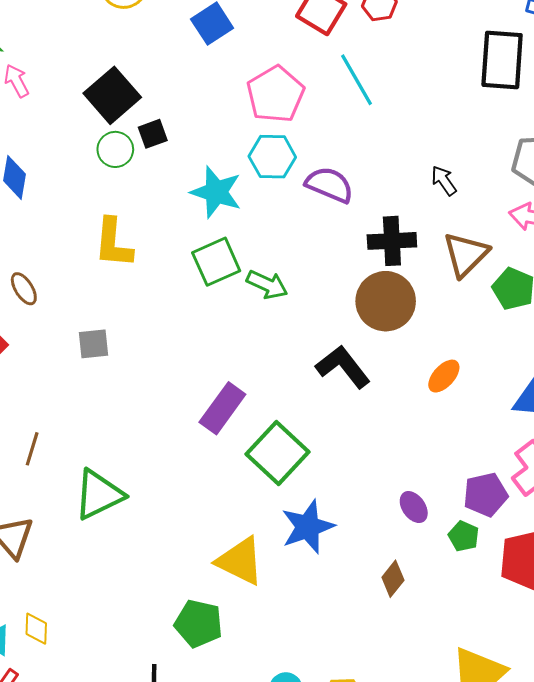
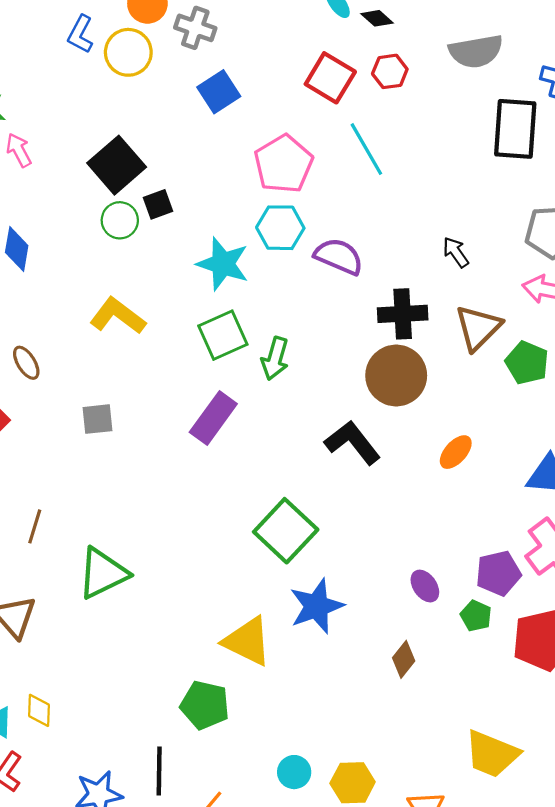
yellow L-shape: (113, 243) -> (118, 316), turned 122
green arrow: (267, 285) -> (275, 358), turned 81
purple rectangle: (222, 408) -> (213, 418), moved

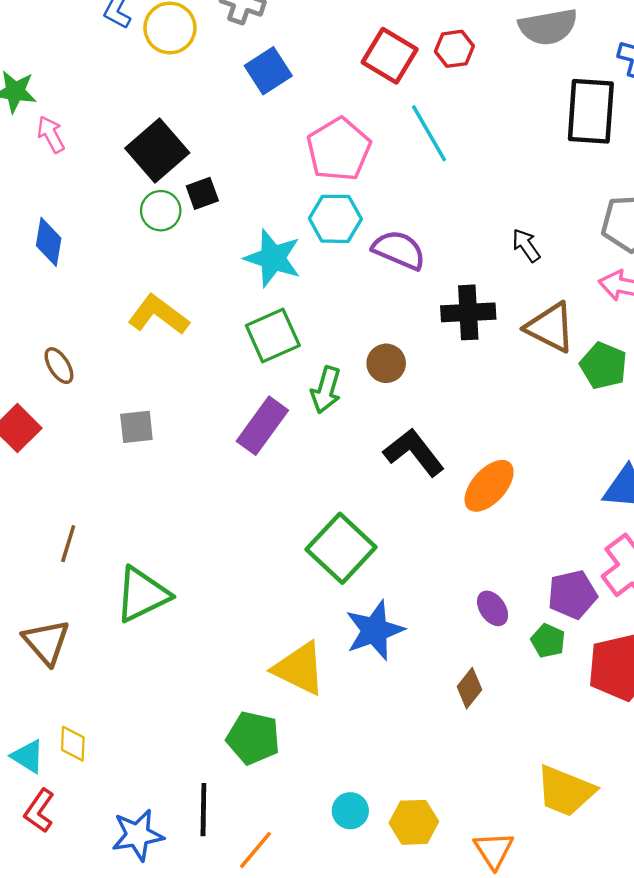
brown triangle: (478, 328) -> (550, 327), turned -48
green arrow: (275, 358) -> (326, 390), moved
brown circle: (396, 376) -> (386, 363), moved, size x0.6
orange ellipse: (456, 452) -> (489, 486), moved, size x1.4

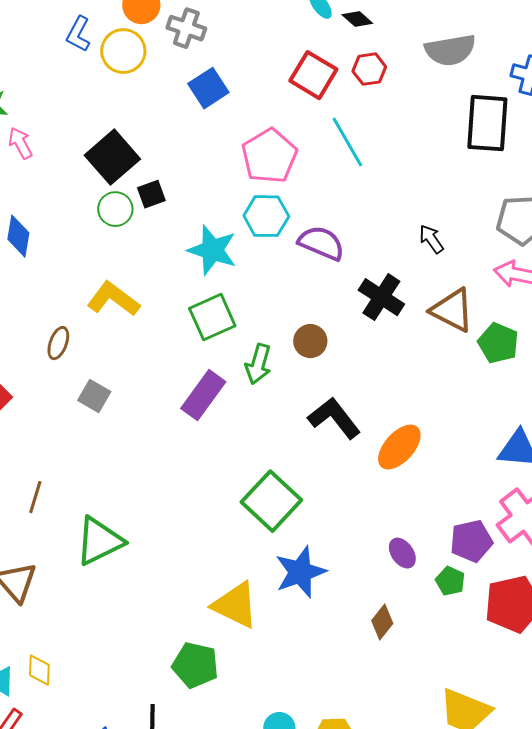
black cross: (468, 312) -> (381, 297), turned 36
brown ellipse: (59, 366) -> (58, 343), moved, turned 52
gray square: (136, 427) -> (94, 396), turned 36

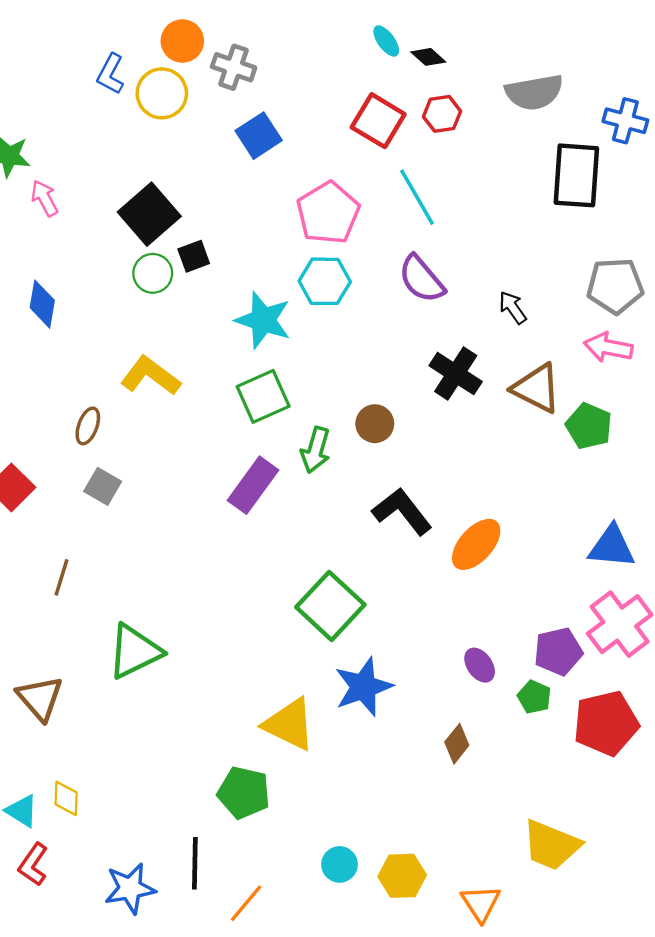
purple semicircle: (321, 243) -> (421, 279), moved, turned -153
gray square: (94, 396) -> (103, 486), moved
brown line: (35, 497) -> (62, 577), moved

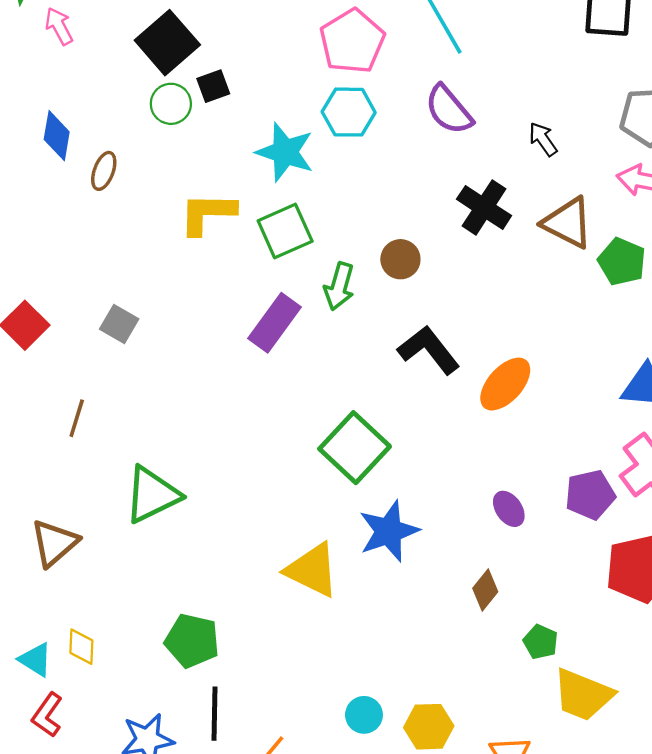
yellow L-shape: (150, 376) -> (207, 213), moved, turned -36
brown ellipse: (88, 426) -> (104, 171), moved
green pentagon: (534, 697) -> (541, 642), moved
brown triangle: (40, 698) -> (54, 543), turned 30
green pentagon: (244, 793) -> (192, 641), moved

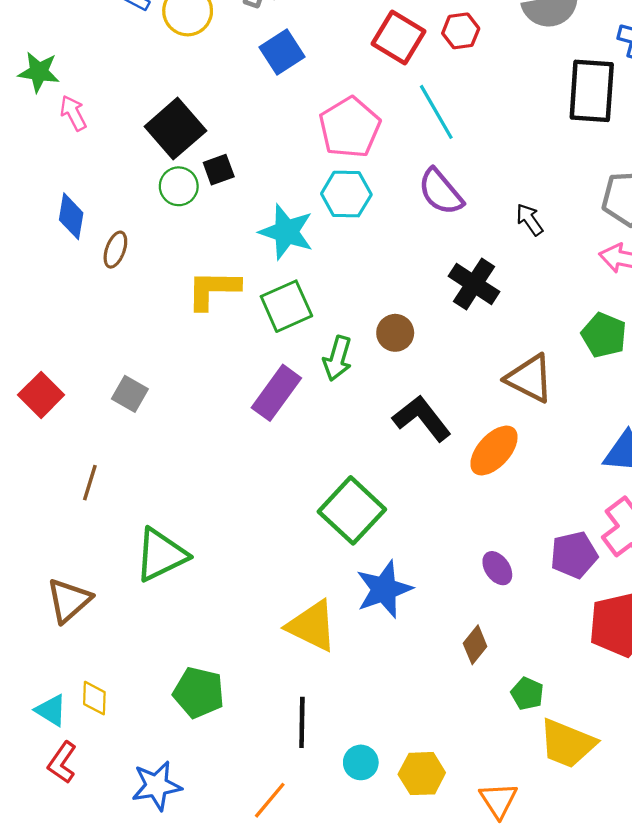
brown triangle: (568, 223) -> (530, 378), moved
black line: (214, 714) -> (302, 722), moved

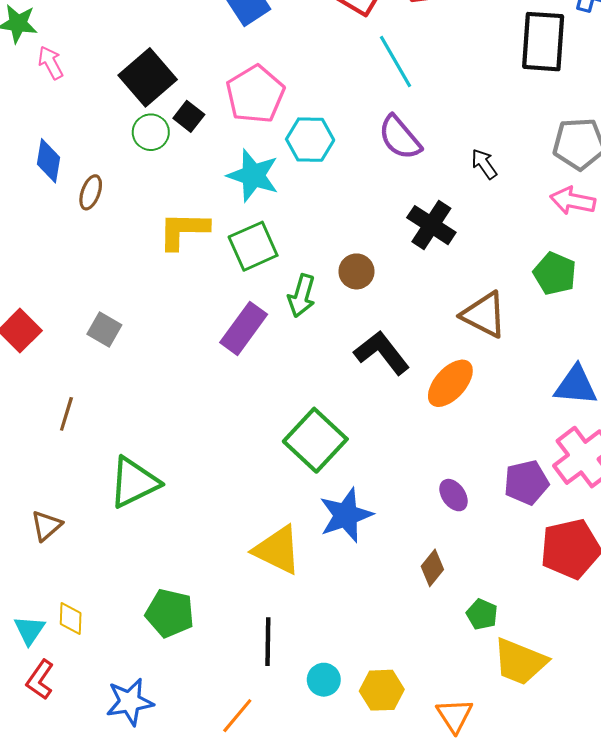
pink pentagon: (350, 127) -> (255, 94), moved
black square: (219, 170) -> (189, 116), turned -32
brown triangle: (69, 600) -> (46, 526), size x0.7
cyan triangle: (51, 710) -> (29, 630), turned 32

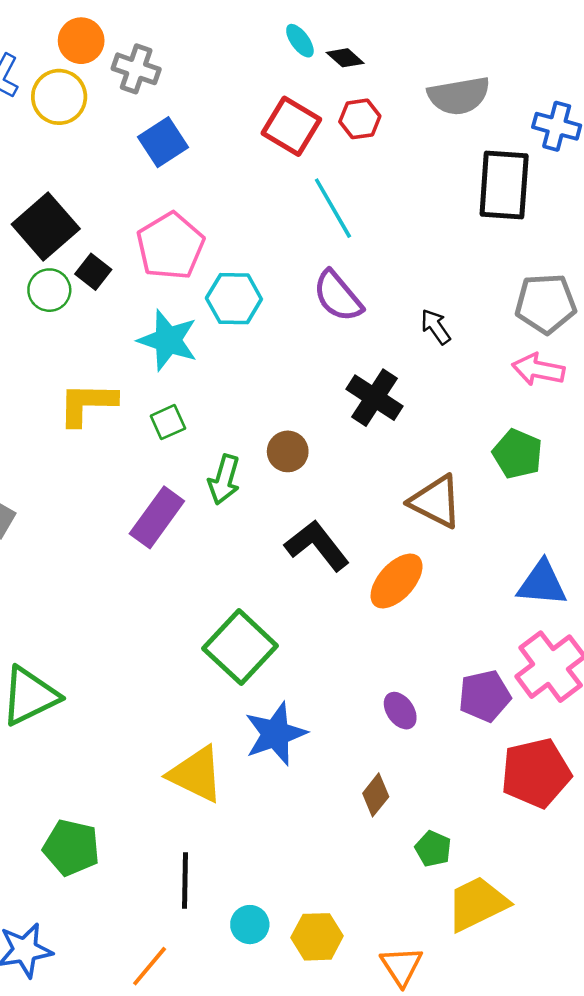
green square: (253, 246) -> (168, 422), size x0.6
yellow trapezoid: (520, 662) -> (477, 904), turned 132

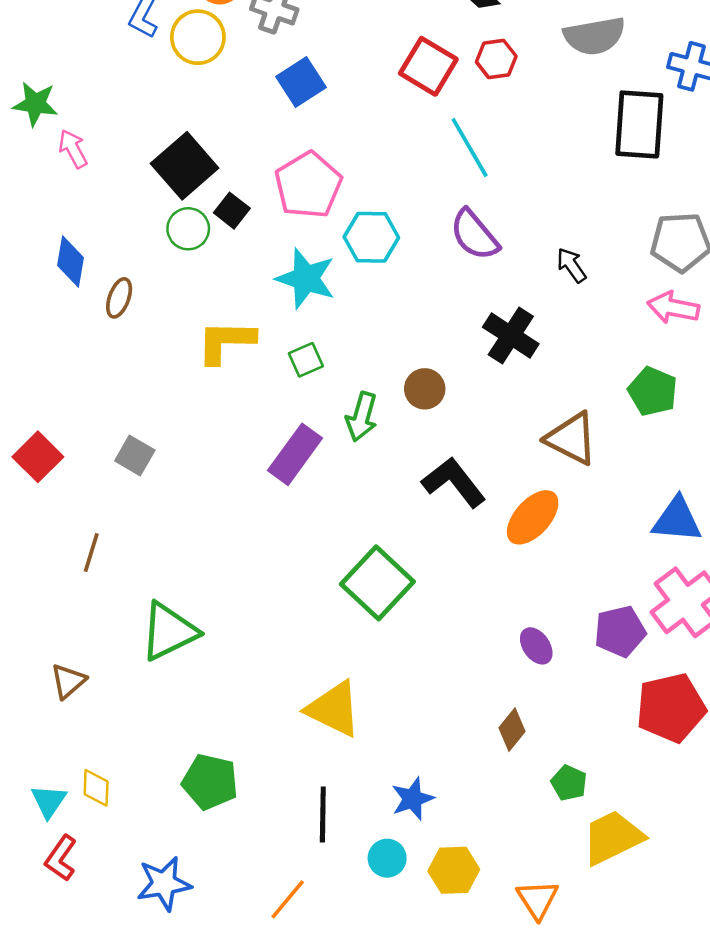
blue star: (275, 734) -> (413, 799), moved, size x0.7

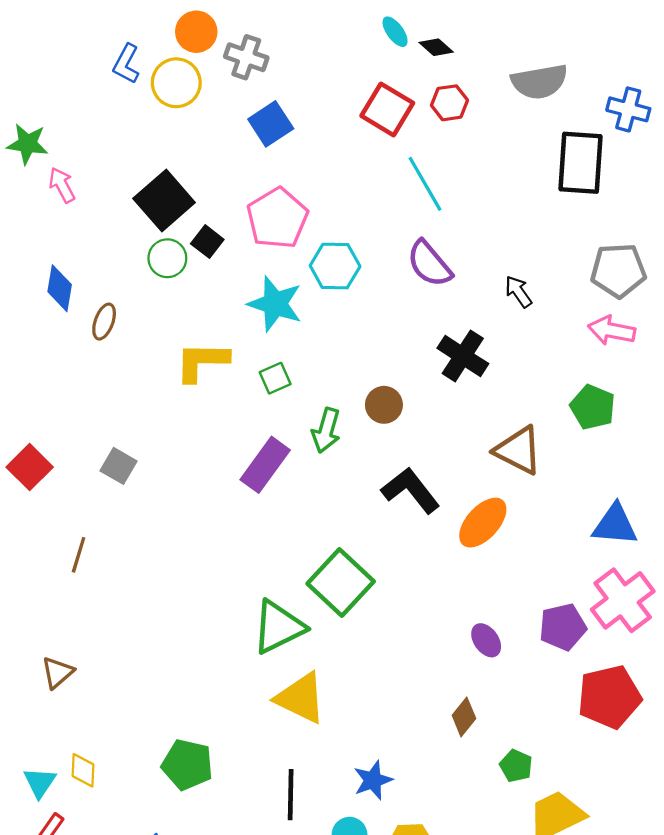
green triangle: (169, 631) -> (278, 627), moved

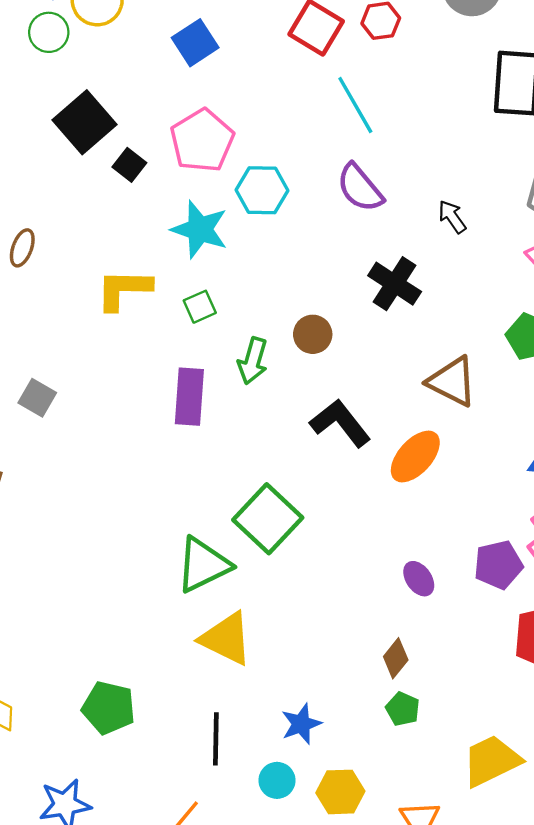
green circle: (167, 258) -> (49, 32), moved
purple rectangle: (265, 465) -> (189, 397), turned -32
green pentagon: (516, 766) -> (403, 709), moved

